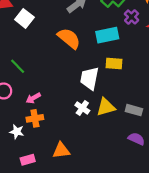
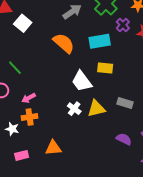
white trapezoid: (89, 78) -> (82, 81), turned -50
gray rectangle: (134, 110) -> (125, 103), moved

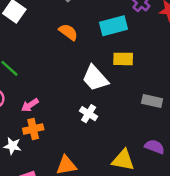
orange semicircle: (64, 43) -> (68, 32), size x0.7
yellow triangle: (96, 108) -> (123, 160), moved, turned 30

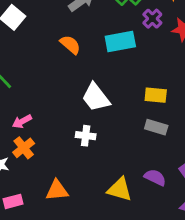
yellow rectangle: (123, 59) -> (156, 95), moved
white cross: (89, 114) -> (86, 136), turned -30
orange cross: (33, 129) -> (24, 148), turned -30

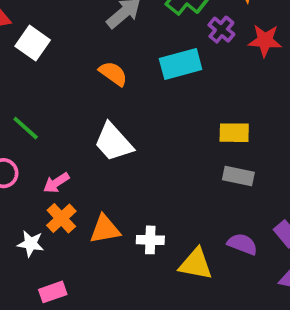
white trapezoid: (96, 97) -> (113, 142), moved
white cross: (86, 136) -> (150, 240), moved
orange triangle: (57, 190) -> (105, 229), moved

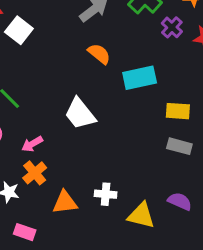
cyan rectangle: (181, 64) -> (140, 78), moved
orange semicircle: (113, 74) -> (99, 54), moved
orange triangle: (105, 229) -> (65, 202), moved
pink rectangle: (53, 292) -> (25, 232), turned 35

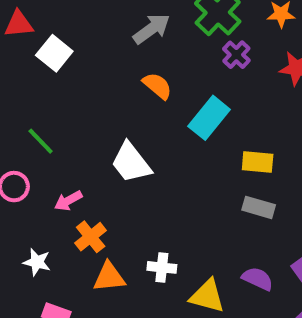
purple cross: (172, 27) -> (236, 55), moved
cyan rectangle: (140, 78) -> (209, 118), turned -40
orange cross: (35, 173) -> (91, 237), moved

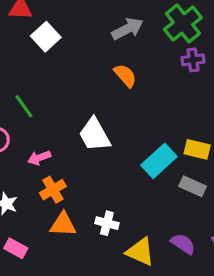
purple cross: (236, 55) -> (193, 60), turned 30
cyan rectangle: (209, 118) -> (159, 161), moved

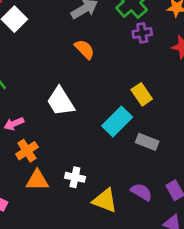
yellow rectangle: (197, 149) -> (142, 94), moved, turned 45

